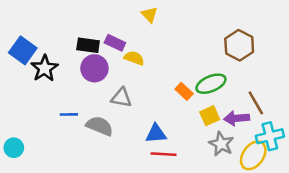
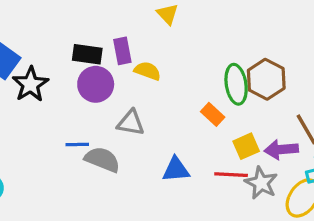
purple rectangle: (115, 43) -> (122, 51), turned 54
brown hexagon: (239, 45) -> (266, 79), moved
green ellipse: (211, 84) -> (236, 84), moved, turned -76
blue line: (69, 114) -> (77, 144), moved
red line: (164, 154) -> (231, 175), moved

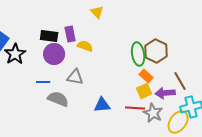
orange rectangle: (213, 114) -> (146, 76), moved
blue line: (77, 144) -> (43, 82), moved

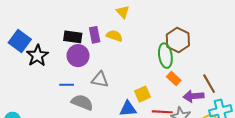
yellow semicircle: (85, 46) -> (114, 36), moved
brown hexagon: (156, 51) -> (178, 40), moved
yellow square: (144, 91) -> (143, 94), moved

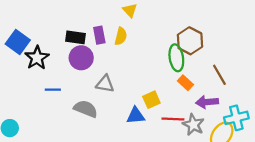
yellow semicircle: (114, 36) -> (121, 36), turned 84
brown line: (209, 84) -> (219, 75), moved
blue line: (67, 85) -> (53, 90), moved

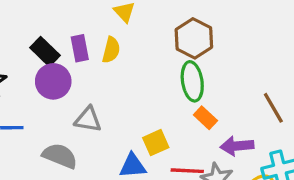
black rectangle: (75, 37) -> (45, 52), turned 36
brown hexagon: (190, 41) -> (194, 38), moved
brown line: (219, 75) -> (273, 108), moved

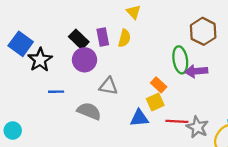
brown hexagon: (194, 38) -> (203, 31), moved
orange rectangle: (205, 118) -> (159, 85), moved
purple arrow: (237, 146) -> (196, 71), moved

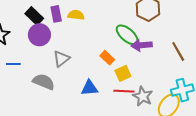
yellow semicircle: (124, 38) -> (76, 15), turned -98
green ellipse: (180, 60) -> (127, 35), turned -40
gray triangle: (108, 86) -> (61, 59), turned -48
yellow square: (155, 102) -> (123, 73), moved

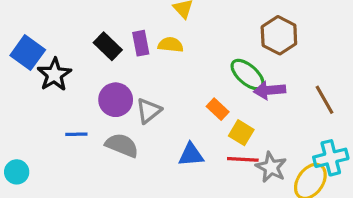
purple circle: (39, 35) -> (116, 100), moved
blue line: (13, 64) -> (76, 134), moved
yellow square: (123, 73) -> (241, 133), turned -35

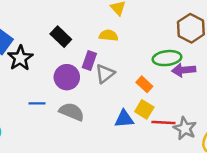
purple rectangle: (141, 43) -> (89, 60), moved, turned 30
green ellipse: (248, 75) -> (167, 58), turned -48
gray triangle: (149, 111) -> (105, 74), moved
yellow square: (241, 133) -> (144, 109), moved

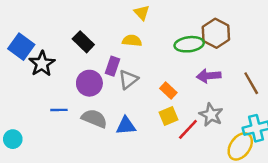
green ellipse: (167, 58) -> (189, 44), moved
yellow square: (144, 109) -> (168, 116), turned 36
blue triangle: (124, 119) -> (126, 126), moved
red line: (163, 122) -> (188, 129), turned -50
gray star: (185, 128) -> (211, 115), moved

